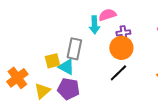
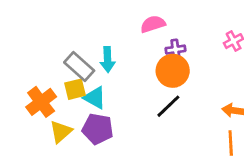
cyan arrow: (94, 25) -> (108, 59), moved
gray rectangle: (74, 49) -> (79, 67), moved, turned -60
orange cross: (17, 78) -> (41, 102), moved

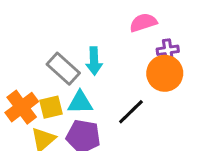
yellow square: (75, 89) -> (51, 107), moved
cyan triangle: (95, 98) -> (80, 103), turned -30
black line: (168, 106) -> (131, 112), moved

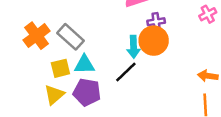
cyan arrow: (94, 61) -> (133, 47), moved
orange cross: (22, 107) -> (37, 36), moved

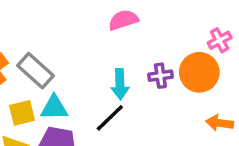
purple cross: (156, 22) -> (160, 76), moved
orange circle: (154, 41) -> (199, 72), moved

